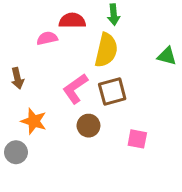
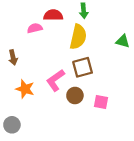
pink L-shape: (75, 89) -> (55, 80), moved
brown circle: (88, 126) -> (75, 95), moved
gray circle: (16, 152) -> (12, 125), moved

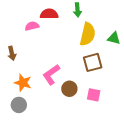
yellow semicircle: (78, 37) -> (88, 34), moved
brown square: (83, 67) -> (93, 62), moved
gray circle: (12, 125) -> (19, 105), moved

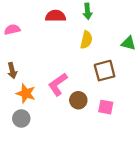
pink semicircle: (32, 26) -> (12, 30), moved
yellow semicircle: (88, 34) -> (86, 40), moved, size x0.7
brown arrow: (12, 53) -> (12, 71), moved

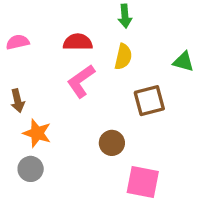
red semicircle: (56, 16) -> (78, 42), moved
pink L-shape: (58, 84) -> (81, 81), moved
pink square: (106, 107) -> (143, 182), moved, size x1.5

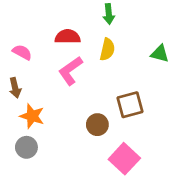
pink semicircle: (18, 42) -> (22, 52), moved, turned 42
brown square: (149, 101) -> (130, 105), moved
pink square: (143, 182) -> (124, 159), turned 32

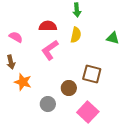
brown square: (130, 105) -> (92, 74), turned 30
gray circle: (26, 147) -> (48, 104), moved

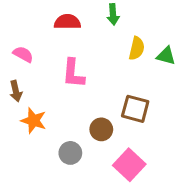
red semicircle: (48, 26) -> (67, 22), moved
yellow semicircle: (76, 35) -> (137, 48), moved
pink L-shape: (50, 50) -> (73, 73), turned -50

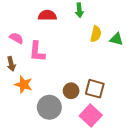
pink L-shape: (73, 73) -> (37, 52), moved
brown square: (135, 109) -> (95, 89), moved
gray circle: (70, 153) -> (49, 107), size x1.5

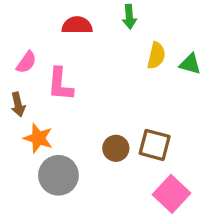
pink semicircle: (16, 38) -> (26, 62), turned 96
gray circle: (49, 107) -> (58, 175), moved
pink square: (91, 116) -> (171, 194), moved

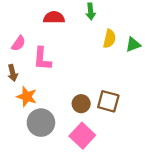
green triangle: (190, 64) -> (133, 45), turned -35
pink square: (171, 194) -> (82, 136), moved

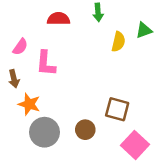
green triangle: (133, 45) -> (144, 30), moved
brown circle: (81, 104) -> (85, 130), moved
pink square: (82, 136) -> (135, 145), moved

